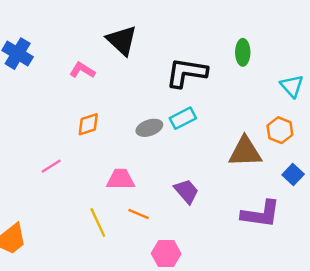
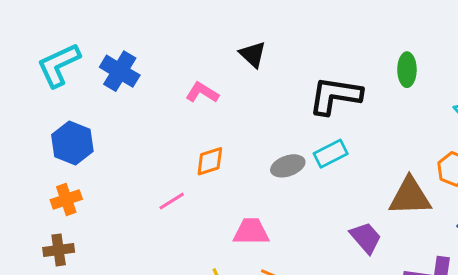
black triangle: (122, 40) -> (253, 54), size x0.7
pink line: (51, 166) -> (172, 201), moved
purple trapezoid: (186, 191) -> (366, 238), moved

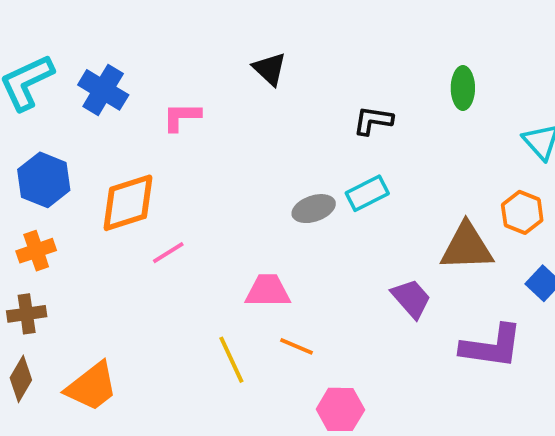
pink L-shape: (202, 93) -> (182, 117), moved, turned -32
black L-shape: (335, 96) -> (373, 121), size x0.6
orange diamond: (210, 161) -> (128, 203), moved, size x1.6

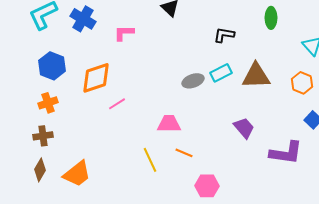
brown triangle: (467, 247) -> (256, 76), moved

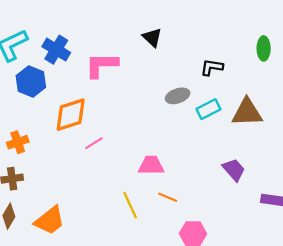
pink L-shape: (124, 33) -> (101, 65), size x1.5
blue hexagon: (52, 66) -> (31, 82), moved
gray ellipse: (193, 81) -> (178, 96), moved

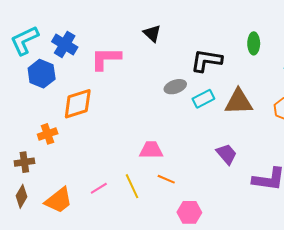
black L-shape: (212, 67) -> (206, 61), size x1.5
orange cross: (18, 142) -> (48, 134), moved
pink line: (94, 143) -> (99, 188), moved

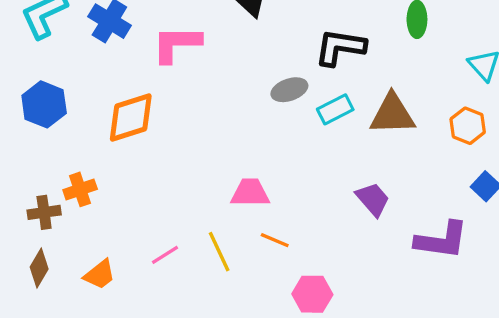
blue hexagon: (42, 74) -> (44, 104), moved
orange cross: (48, 134) -> (80, 189), moved
orange trapezoid: (59, 200) -> (100, 275), size x0.7

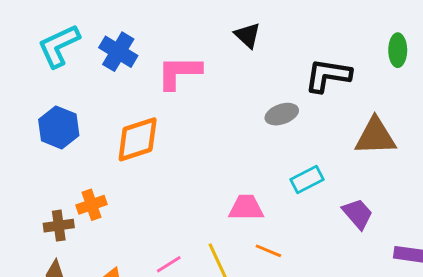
cyan rectangle: (335, 109) -> (307, 179), moved

